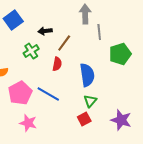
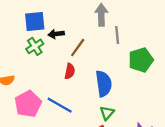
blue square: (13, 20) -> (35, 22), moved, turned 30
green cross: (31, 51) -> (35, 46), moved

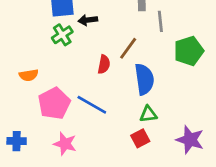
brown line: (78, 48) -> (128, 48), moved
green triangle: (107, 113) -> (148, 114), turned 42

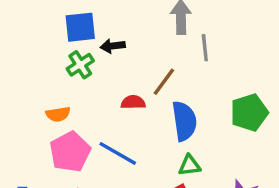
green pentagon: (189, 51) -> (249, 113), moved
red semicircle: (104, 64) -> (133, 102), turned -102
orange semicircle: (29, 75) -> (58, 114), moved

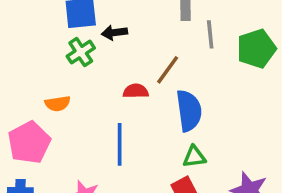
green pentagon: (249, 113) -> (256, 49), moved
pink pentagon: (70, 152) -> (29, 143), moved
blue line: (118, 153) -> (120, 144), turned 60

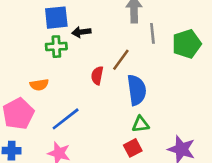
green cross: (81, 52) -> (56, 47), turned 30
red semicircle: (136, 91) -> (97, 76), turned -78
blue line: (120, 144) -> (66, 119), moved, turned 52

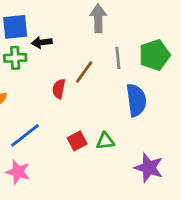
gray line: (152, 33) -> (118, 58), moved
blue semicircle: (137, 90) -> (136, 100), moved
red square: (133, 148) -> (77, 141), moved

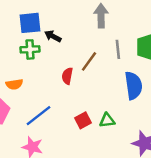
black arrow: (42, 42) -> (53, 36), turned 35

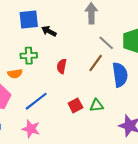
green cross: (30, 49) -> (29, 56), moved
gray line: (118, 49) -> (106, 43), turned -42
brown line: (89, 61) -> (96, 63), moved

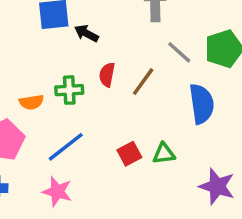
green cross: (29, 56) -> (69, 90), moved
brown line: (96, 63) -> (143, 82), moved
red semicircle: (62, 66) -> (107, 75), moved

